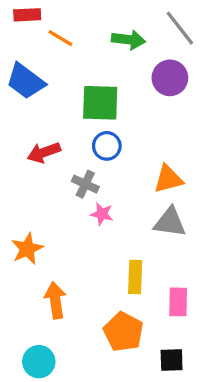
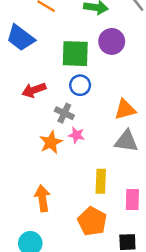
purple circle: (170, 78) -> (112, 41), moved
orange star: (27, 249) -> (51, 142), moved

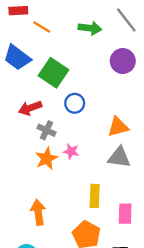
purple circle: (112, 41) -> (123, 61), moved
green square: (75, 54) -> (54, 73), moved, turned 32
gray cross: (64, 113) -> (46, 130), moved

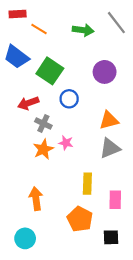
purple circle: (123, 61) -> (105, 72), moved
gray triangle: (119, 157) -> (110, 148), turned -30

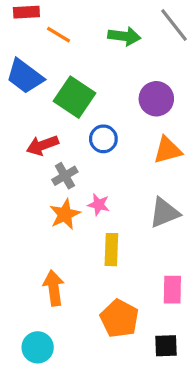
orange triangle: (109, 120) -> (168, 150), moved
gray cross: (43, 124) -> (65, 176), turned 35
yellow rectangle: (87, 184) -> (111, 250), moved

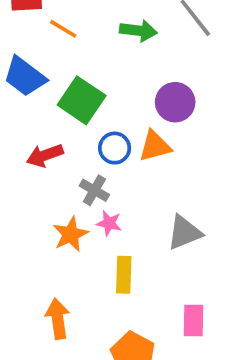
orange triangle: (168, 150) -> (155, 146), moved
gray cross: (65, 176) -> (94, 190), moved, turned -30

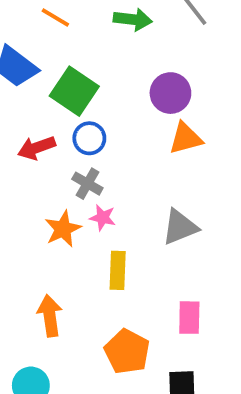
orange triangle: (155, 146) -> (186, 138), moved
blue circle: (115, 148) -> (89, 138), moved

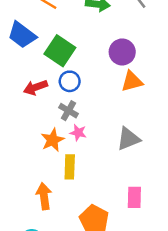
yellow rectangle: (118, 270) -> (70, 167), moved

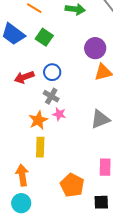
green square: (60, 51) -> (44, 37), moved, size x0.7
yellow rectangle: (70, 167) -> (40, 147), moved
orange arrow: (44, 196) -> (22, 175), moved

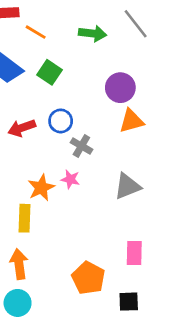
gray cross: (51, 96) -> (81, 146), moved
yellow rectangle: (40, 147) -> (25, 218), moved

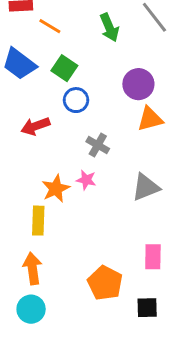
green arrow: (93, 33) -> (109, 27), turned 60
blue circle: (61, 121) -> (76, 100), moved

